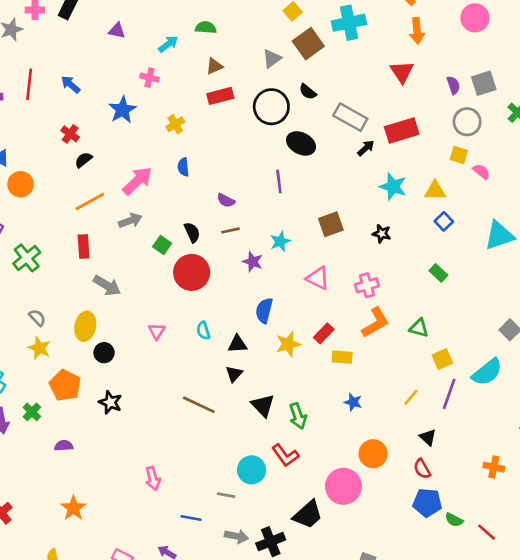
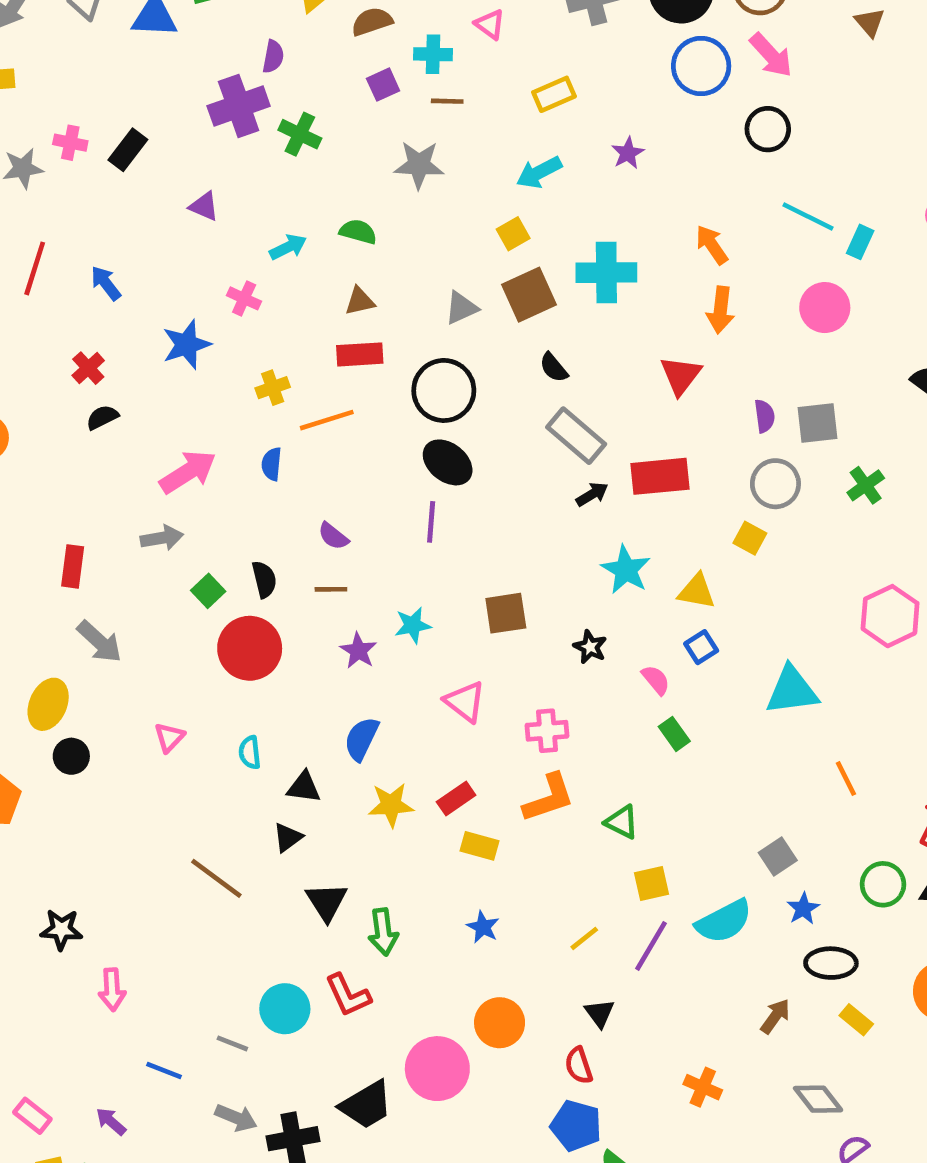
black semicircle: (308, 92) -> (554, 367), moved
black ellipse: (301, 143) -> (448, 462), moved
pink semicircle: (481, 172) -> (656, 680), moved
orange line: (90, 201) -> (327, 420), moved
black star: (110, 402) -> (61, 929), moved, turned -30

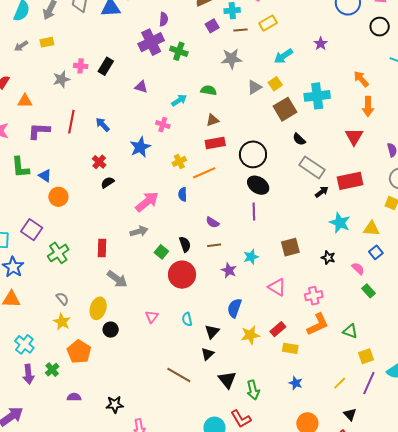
yellow rectangle: (554, 94) -> (268, 23), moved
gray triangle: (461, 308) -> (254, 87), moved
black triangle: (304, 787) -> (212, 332), turned -49

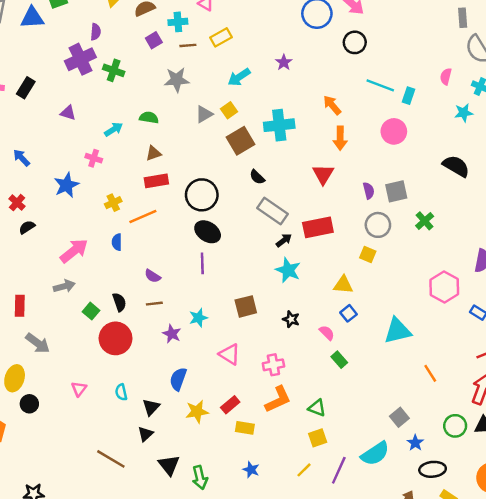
cyan star: (340, 223) -> (288, 270), moved
yellow square: (366, 356) -> (318, 438), moved

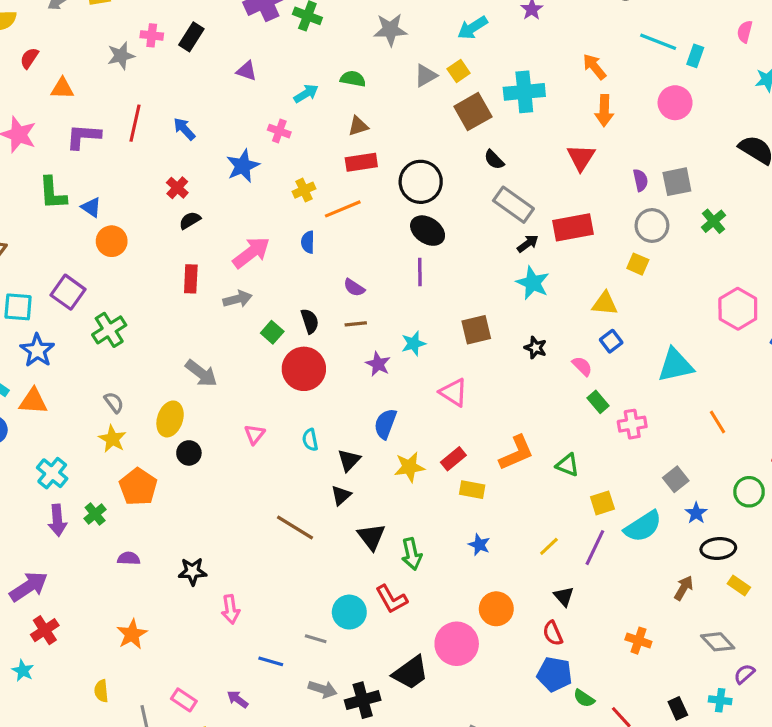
red rectangle: (20, 306) -> (191, 279), moved
pink cross: (273, 365) -> (632, 424), moved
yellow square: (318, 438) -> (602, 503), moved

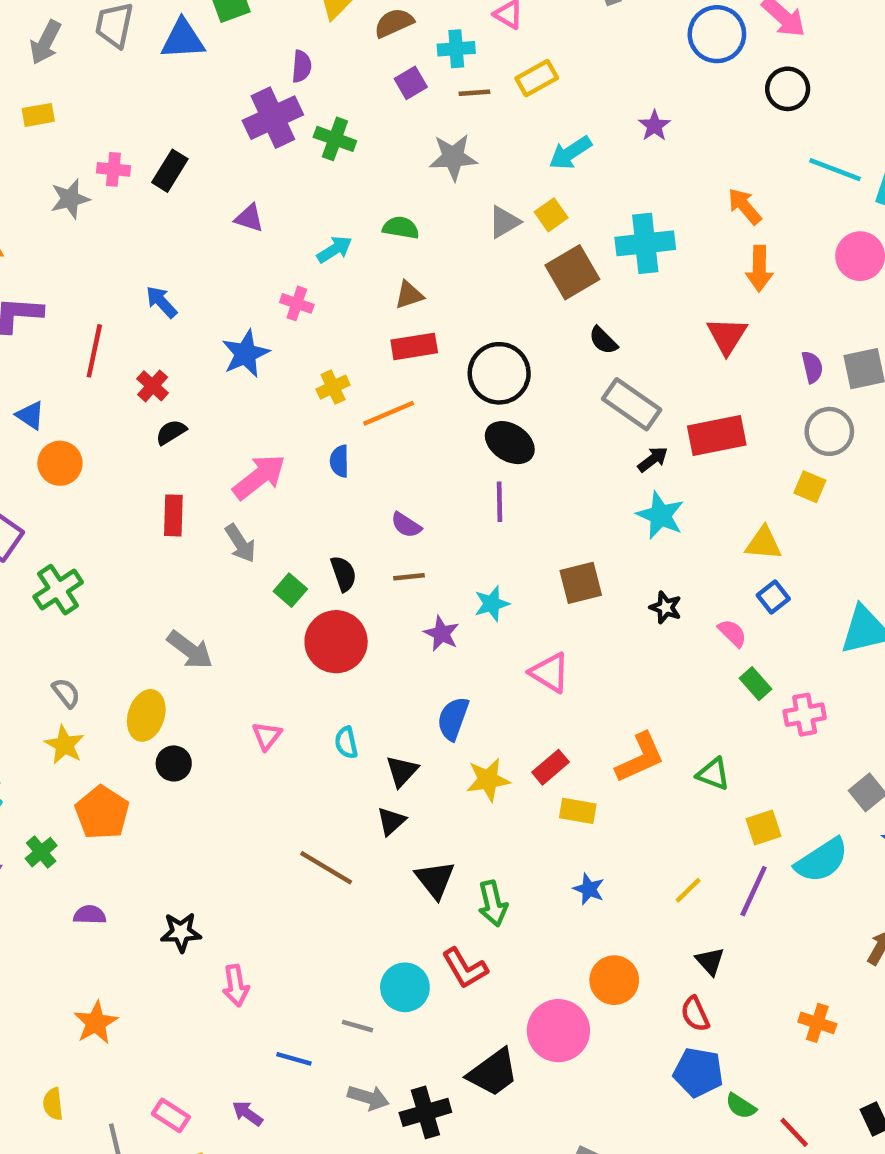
red line: (135, 123) -> (94, 351), moved
gray arrow: (238, 299) -> (240, 543), turned 72

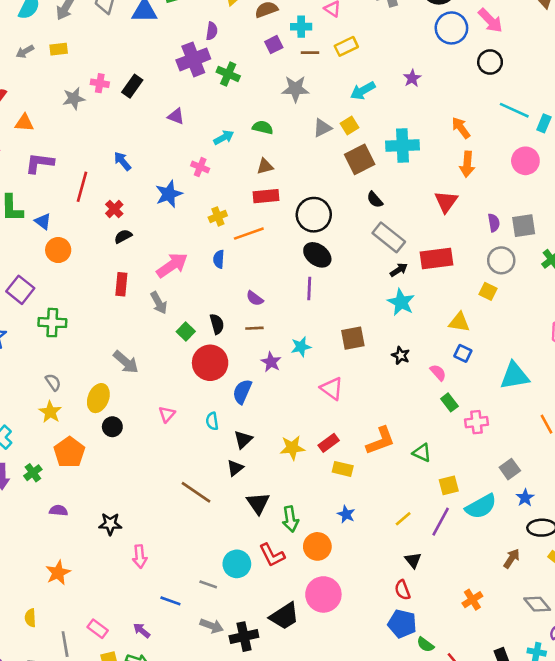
green cross: (58, 590) -> (52, 323), turned 32
blue square: (773, 597) -> (463, 353), turned -30
blue semicircle: (453, 719) -> (242, 392), moved
orange circle: (614, 980) -> (317, 546), moved
orange cross: (817, 1023) -> (472, 600), turned 36

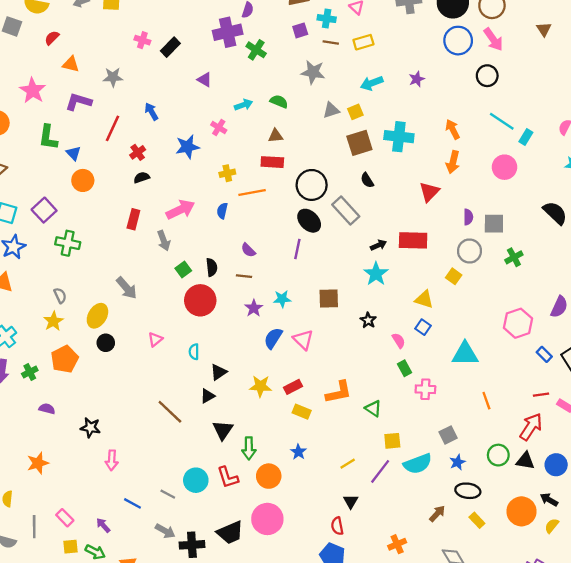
gray star: (74, 99) -> (113, 77), moved
gray rectangle: (389, 237) -> (346, 210), moved
blue semicircle: (242, 392) -> (273, 338), moved

